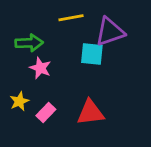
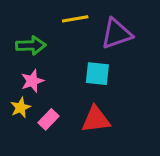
cyan square: (92, 54) -> (97, 74), moved
pink star: (40, 68) -> (32, 81), moved, turned 30

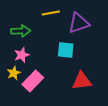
pink rectangle: (49, 119) -> (33, 81), size x1.5
red triangle: (96, 119) -> (82, 81), moved

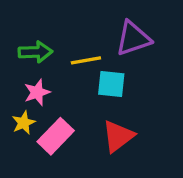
yellow line: (51, 13) -> (86, 60), moved
red triangle: (82, 81) -> (118, 136), moved, turned -30

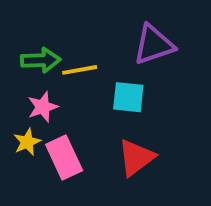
yellow line: (86, 60) -> (80, 70), moved
pink rectangle: (56, 136) -> (64, 158), turned -69

